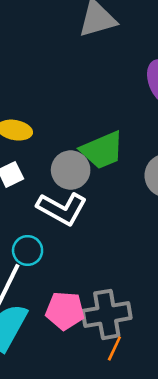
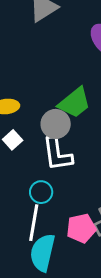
white L-shape: (62, 209) -> (57, 154), turned 69

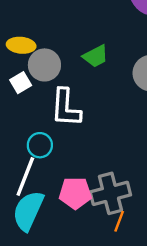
green trapezoid: (75, 103) -> (95, 56), size x0.7
gray circle: (56, 124) -> (44, 65), moved

